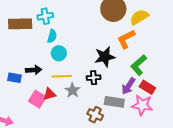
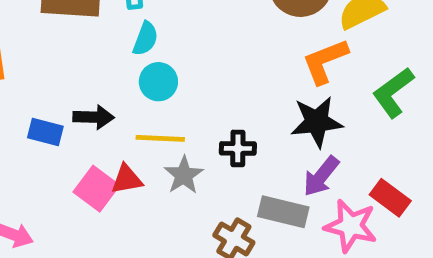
black star: (105, 57) -> (317, 122), moved
green L-shape: (139, 65) -> (393, 92), moved
red rectangle: (147, 87) -> (390, 198), moved

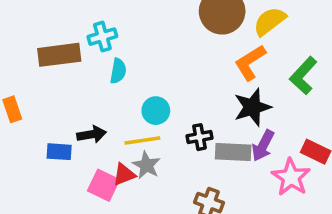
cyan circle: (158, 82) -> (156, 111), moved
gray star: (184, 175) -> (146, 165), moved
gray rectangle: (283, 212) -> (233, 152), moved
pink star: (351, 226) -> (291, 177), turned 30

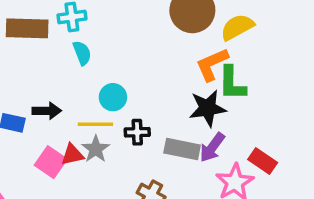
cyan semicircle: (118, 71) -> (82, 53), turned -40
green L-shape: (303, 76) -> (232, 83), moved, turned -51
black cross: (199, 137) -> (137, 132), moved

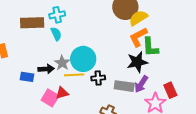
yellow semicircle: (237, 27) -> (138, 18), moved
cyan semicircle: (82, 53) -> (56, 34), moved
cyan circle: (113, 97) -> (83, 59), size x1.6
gray star: (96, 149) -> (62, 63), moved
red rectangle: (263, 161) -> (170, 90), turned 35

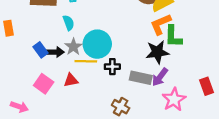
cyan semicircle: (56, 34) -> (69, 23), moved
blue rectangle: (27, 77) -> (41, 50), moved, turned 40
red rectangle: (170, 90) -> (206, 86), moved
pink square: (50, 98) -> (44, 84), moved

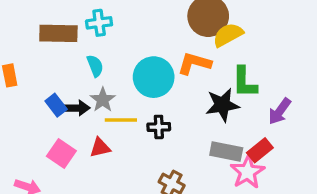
orange L-shape: (161, 24) -> (194, 63), moved, turned 40
cyan circle: (97, 44) -> (154, 77), moved
purple arrow: (160, 77) -> (280, 111), moved
gray rectangle: (141, 78) -> (226, 152), moved
red rectangle: (206, 86) -> (260, 150), moved, turned 72

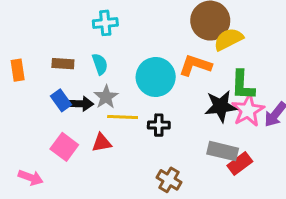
brown rectangle: (58, 33) -> (63, 64), moved, size x0.6
red rectangle: (260, 150) -> (240, 163), moved
pink star: (247, 172) -> (248, 110), moved

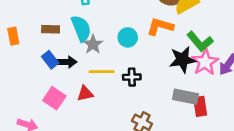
cyan semicircle: (100, 64) -> (81, 28), size x1.5
cyan circle: (156, 77) -> (128, 37), size x0.6
green L-shape: (243, 85) -> (200, 41), turned -40
gray star: (106, 97) -> (93, 44), moved
red rectangle: (240, 163) -> (200, 106), turned -60

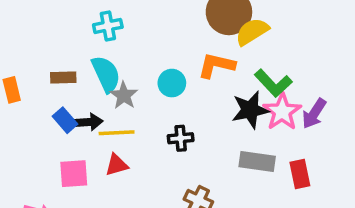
yellow line: (102, 72) -> (117, 133), moved
pink square: (54, 98) -> (74, 174), turned -35
red rectangle: (200, 106) -> (300, 174), moved

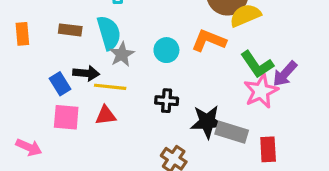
black star: (250, 110) -> (207, 122), moved
purple arrow: (314, 114) -> (285, 74), moved
blue rectangle: (65, 120) -> (60, 84), moved

